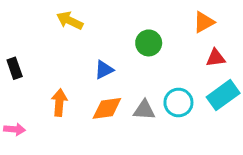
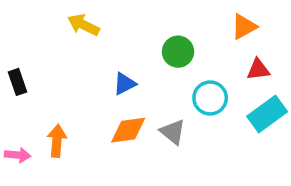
orange arrow: (59, 103) -> (57, 141), moved
cyan circle: (178, 103) -> (210, 98), moved
gray triangle: (144, 110) -> (173, 132), turned 35

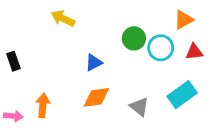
cyan circle: (210, 98) -> (161, 48), moved
cyan rectangle: (267, 114) -> (182, 95), moved
gray triangle: (173, 132) -> (139, 107), moved

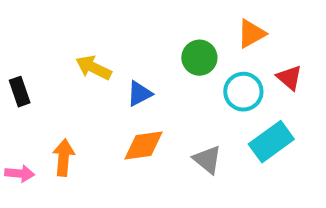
yellow arrow: (63, 18) -> (94, 68), moved
orange triangle: (183, 20) -> (251, 34), moved
cyan circle: (161, 48) -> (243, 92), moved
red triangle: (194, 52) -> (289, 78), turned 48

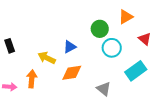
yellow arrow: (94, 68) -> (47, 58), moved
cyan circle: (243, 92) -> (112, 48), moved
gray triangle: (207, 160) -> (104, 89), moved

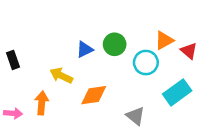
orange triangle: (126, 17) -> (164, 40), moved
green circle: (100, 29) -> (115, 44), moved
blue triangle: (70, 47) -> (85, 50), moved

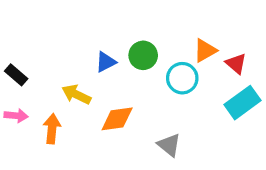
black rectangle: (13, 60) -> (16, 75), turned -30
cyan rectangle: (177, 92) -> (243, 103), moved
pink arrow: (13, 113) -> (16, 116), moved

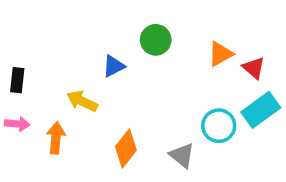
green circle: (143, 55) -> (156, 40), moved
black rectangle: (16, 75) -> (17, 80), turned 55
cyan circle: (182, 78) -> (219, 126), moved
orange diamond: (117, 119) -> (126, 148), moved, turned -44

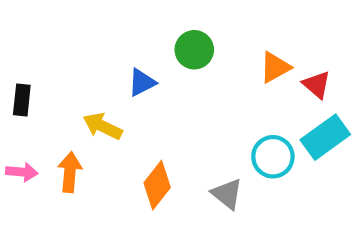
pink arrow: (17, 124) -> (22, 172), moved

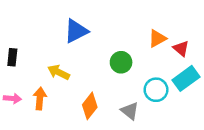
green circle: (194, 50) -> (121, 62), moved
blue triangle: (142, 82) -> (76, 31), moved, size x1.5

